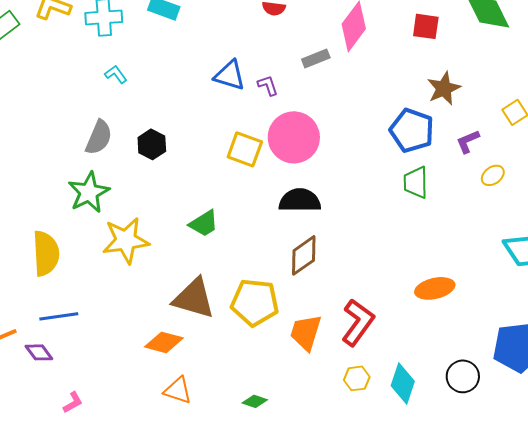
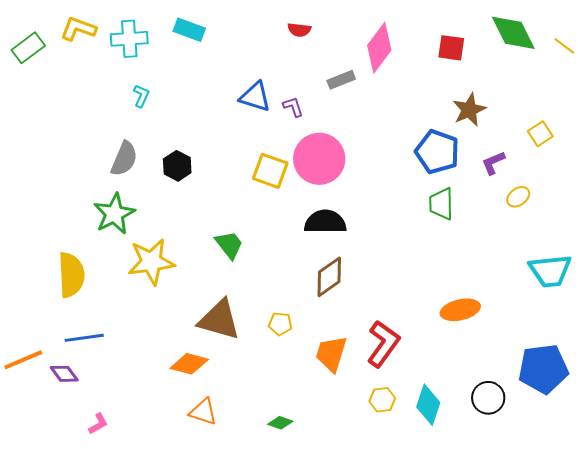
cyan L-shape: (116, 74) -> (141, 96), turned 60
green trapezoid: (204, 223) -> (229, 245), turned -96
yellow pentagon: (255, 302) -> (280, 324), size x0.5

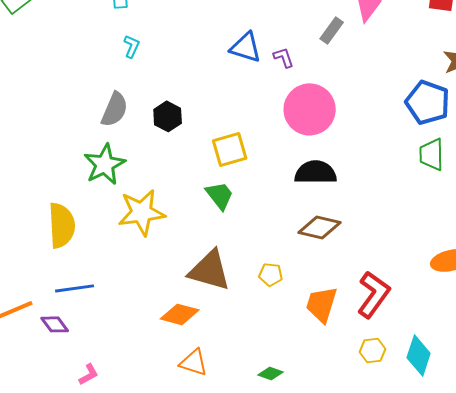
gray rectangle: (341, 80) -> (332, 30), turned -32
yellow square: (270, 171) -> (230, 149), moved, turned -36
brown diamond: (329, 277) -> (320, 227), turned 48

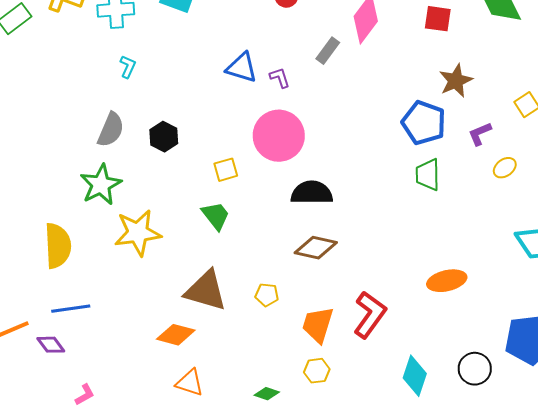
pink circle: (310, 109) -> (279, 136), moved
yellow square: (230, 149) -> (226, 170), size x0.7
yellow hexagon: (373, 350) -> (317, 371), moved

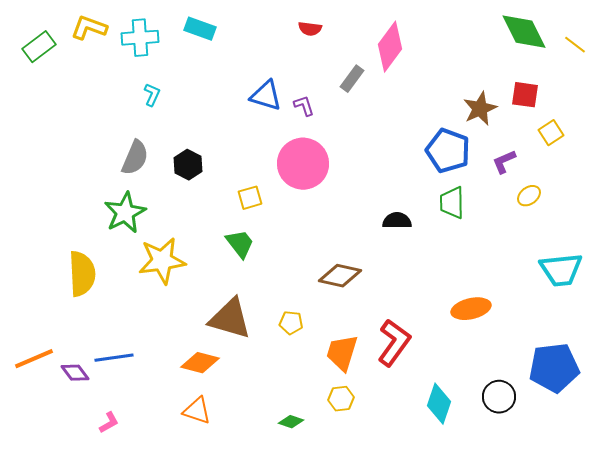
red square: (438, 19) -> (525, 95), moved
black semicircle: (312, 193) -> (397, 221), moved, size x0.7
blue line: (71, 309) -> (114, 358), moved
orange triangle: (190, 383) -> (197, 411), moved

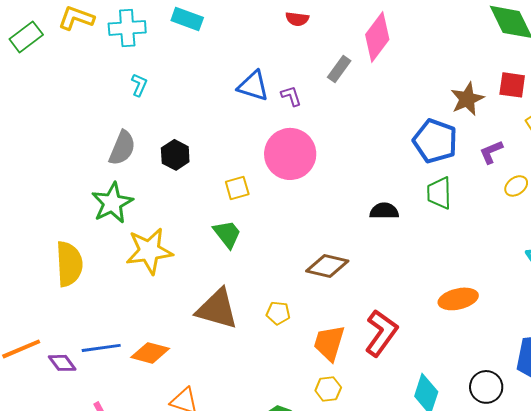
orange diamond: (200, 363) -> (150, 353), moved

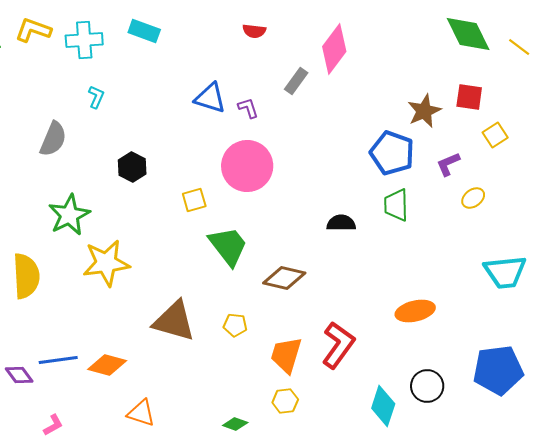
gray semicircle: (122, 148) -> (53, 139), moved
green trapezoid: (227, 234) -> (228, 246), moved, size x1.4
black circle: (486, 387) -> (427, 386), moved

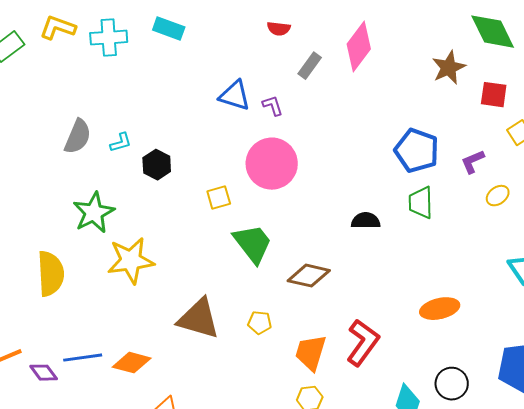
gray rectangle: (296, 81) -> (310, 66), moved
cyan L-shape: (96, 97) -> (121, 143), moved, turned 50
brown star: (424, 111) -> (449, 68), moved

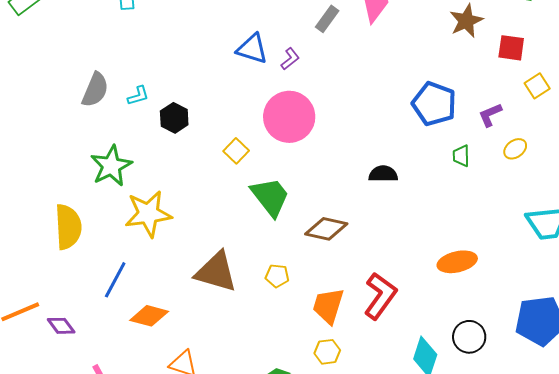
purple L-shape: (273, 106) -> (290, 59), turned 70
yellow square: (219, 198) -> (236, 151), turned -30
green trapezoid: (421, 203) -> (461, 156), moved, size x0.7
blue line: (83, 358) -> (115, 280), moved, turned -54

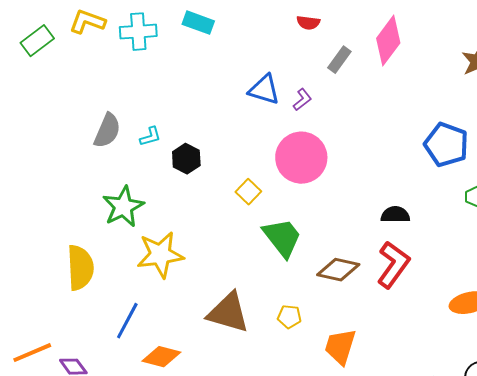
red L-shape: (380, 296) -> (393, 265), moved

